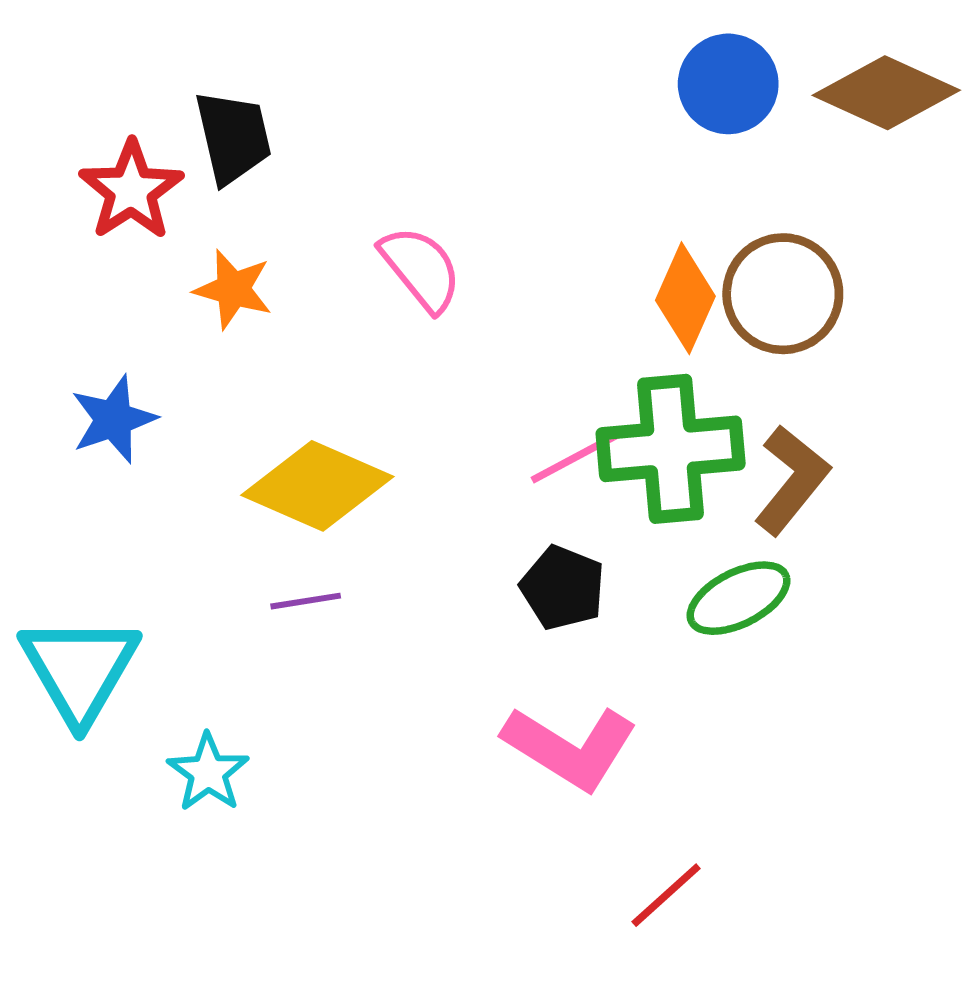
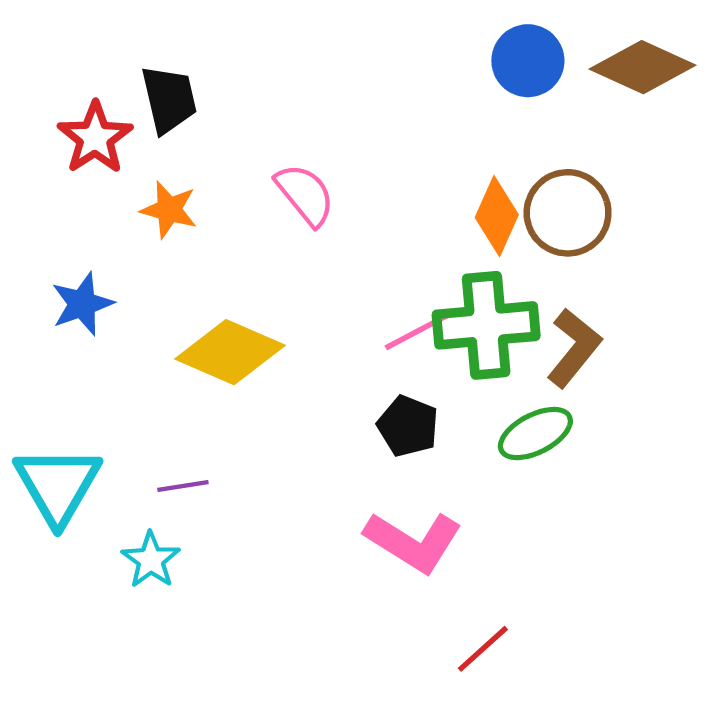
purple line: (306, 601) -> (183, 486), moved

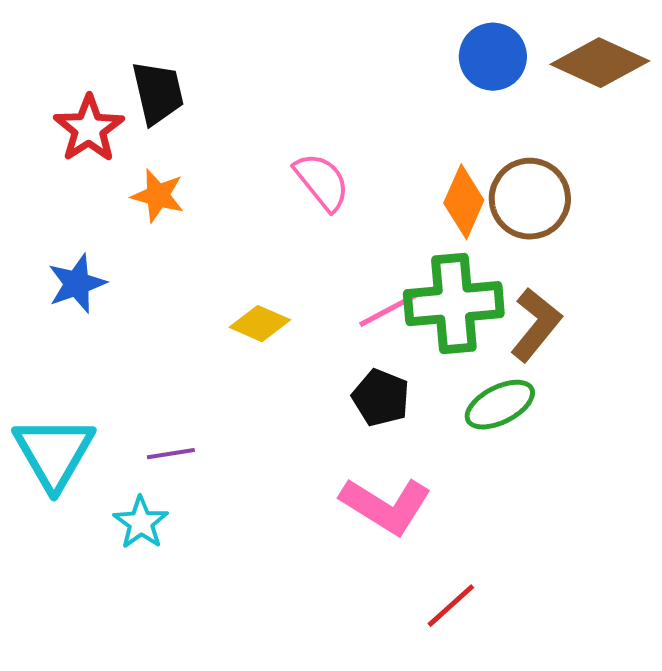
pink semicircle: (305, 195) -> (322, 182), moved
yellow diamond: (230, 352) -> (260, 324), moved, size x0.6

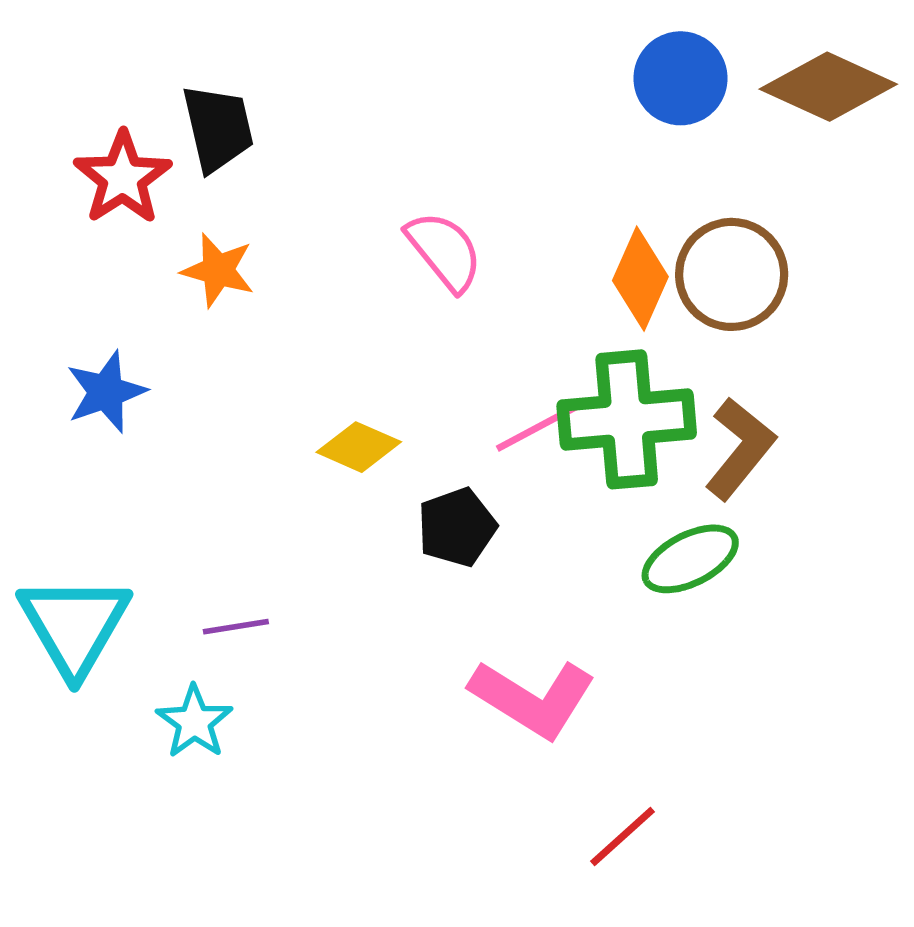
black pentagon: (381, 398) -> (457, 527), moved, turned 30

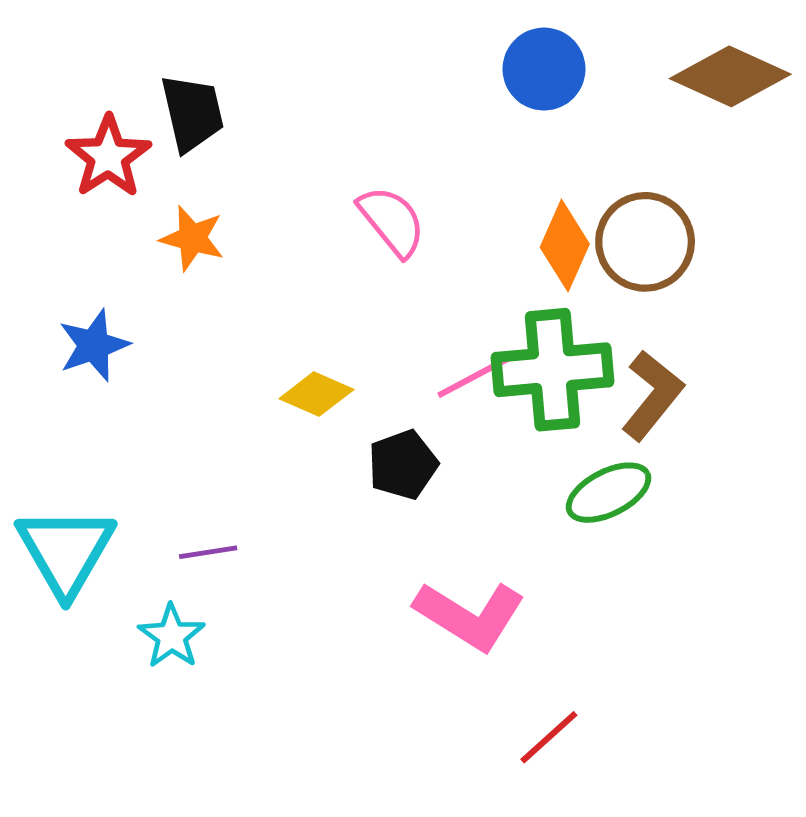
blue circle: (681, 78) -> (544, 69), moved

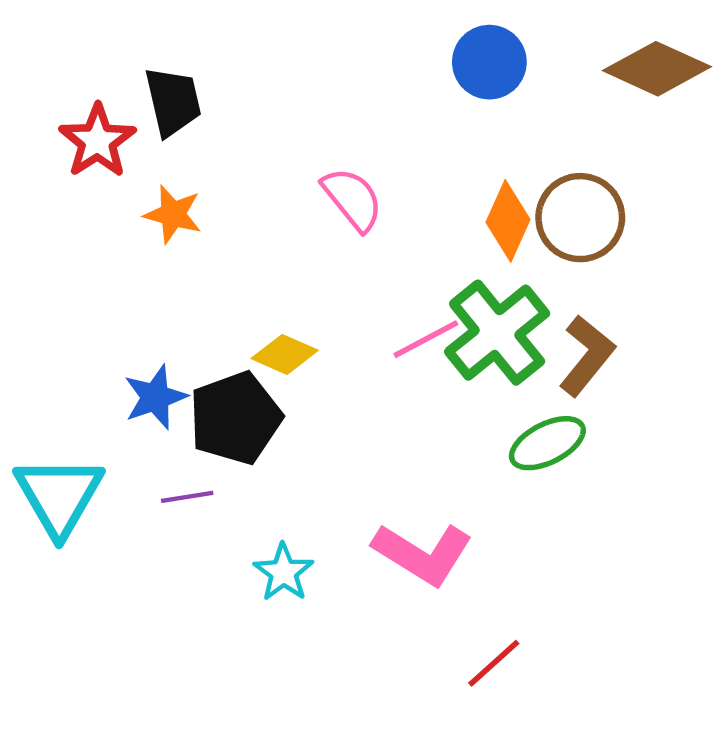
blue star: (94, 345) -> (155, 397), moved
green cross: (553, 370) -> (497, 333), turned -34
black pentagon: (403, 465) -> (235, 418), moved, size x1.5
cyan star: (172, 636) -> (284, 572), moved

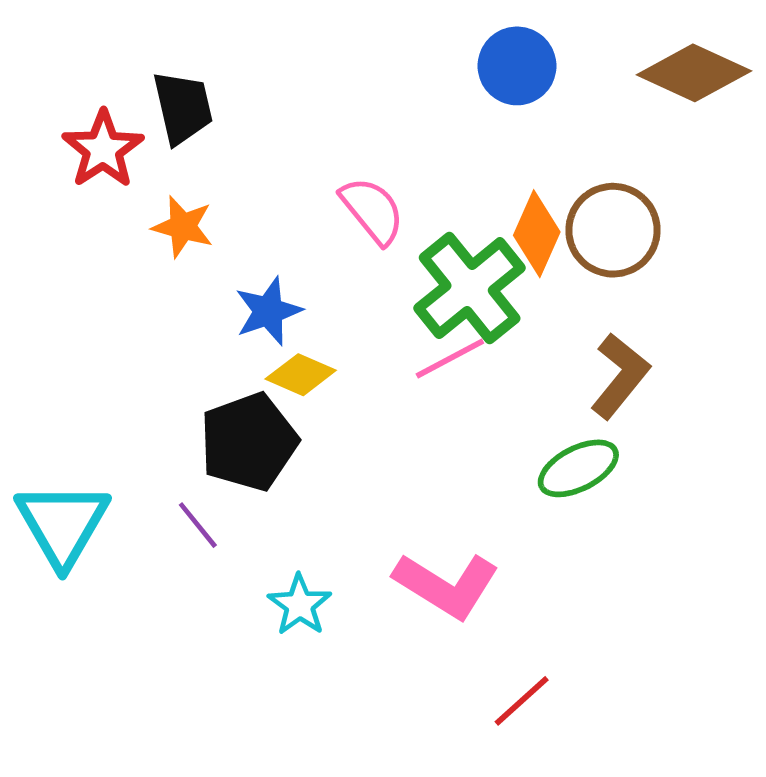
green cross: (497, 333) -> (470, 288), moved
blue star: (155, 397) -> (268, 311), moved
purple line: (187, 497) -> (198, 525), turned 60

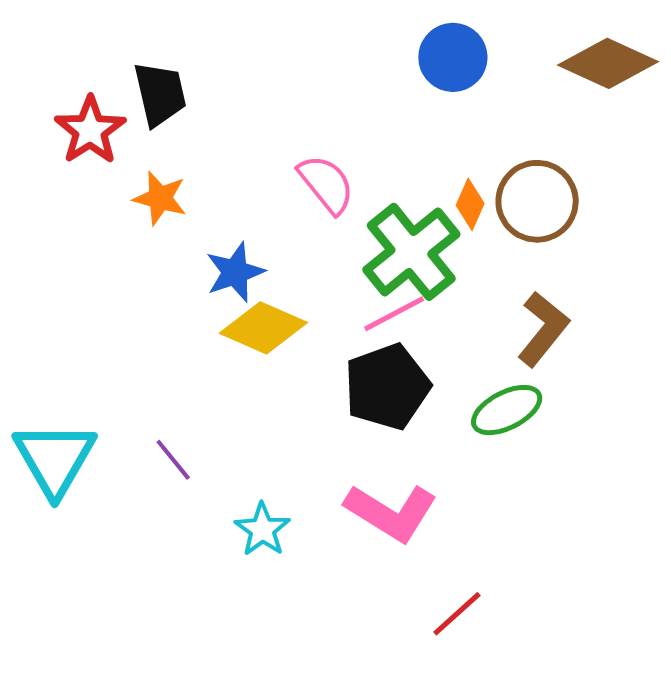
orange diamond: (537, 234) -> (470, 204), size x0.7
yellow diamond: (301, 375) -> (263, 328), size x1.4
black pentagon: (249, 442) -> (387, 387), moved

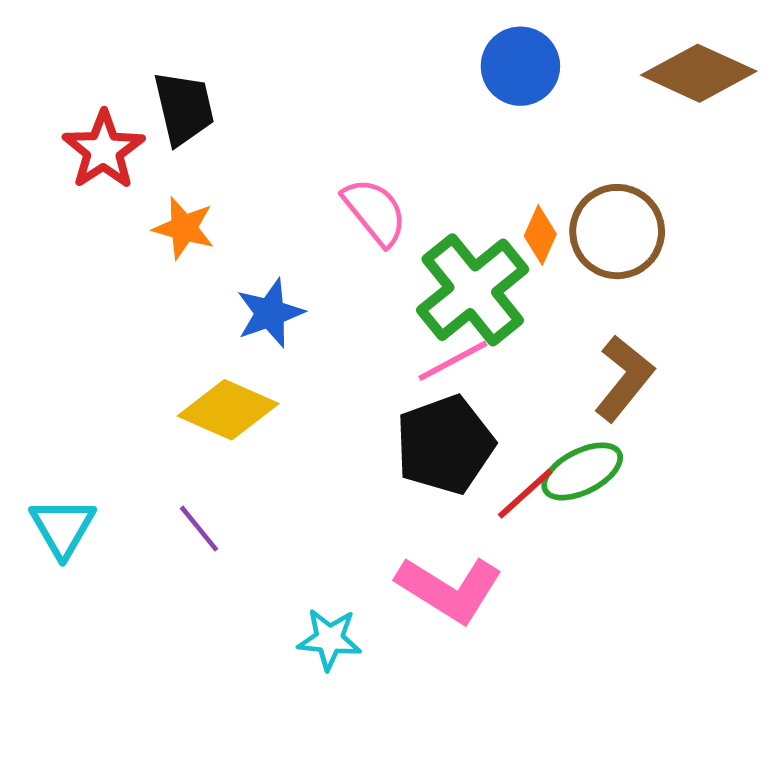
yellow diamond: (263, 328) -> (228, 410), moved
cyan triangle: (55, 459) -> (63, 527), size x0.7
cyan star: (262, 530) -> (329, 639), moved, turned -30
red line: (457, 614) -> (525, 494), moved

